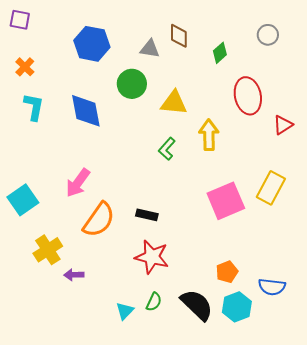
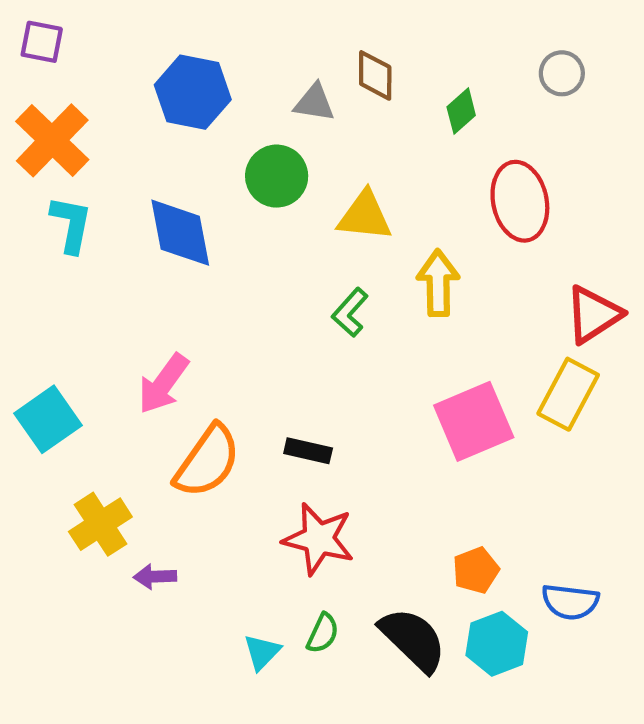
orange cross: (25, 67) -> (52, 140), size x1.8
red triangle: (283, 125) -> (593, 314), moved, size x1.4

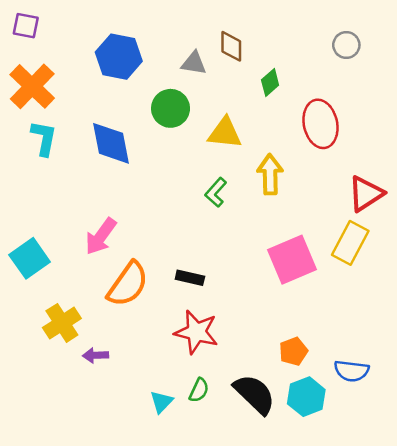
green diamond: (461, 111) -> (270, 83), moved

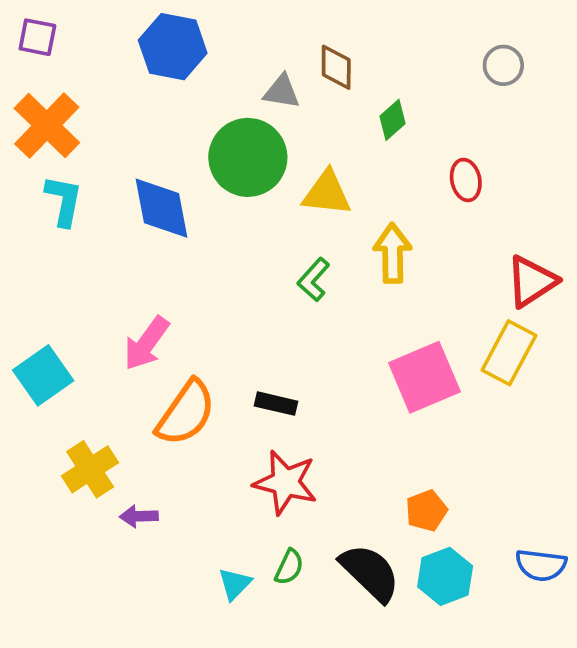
blue hexagon: (119, 57) -> (173, 47), moved
green circle: (171, 108) -> (248, 157), size x1.4
red ellipse: (320, 124) -> (466, 180), size x0.6
blue semicircle: (352, 371) -> (541, 565), moved

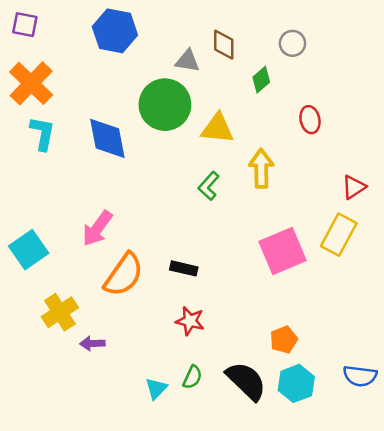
gray circle: (503, 65) -> (292, 43), moved
red triangle: (532, 281) -> (354, 187), size x0.7
red star: (285, 482) -> (190, 321), size x0.7

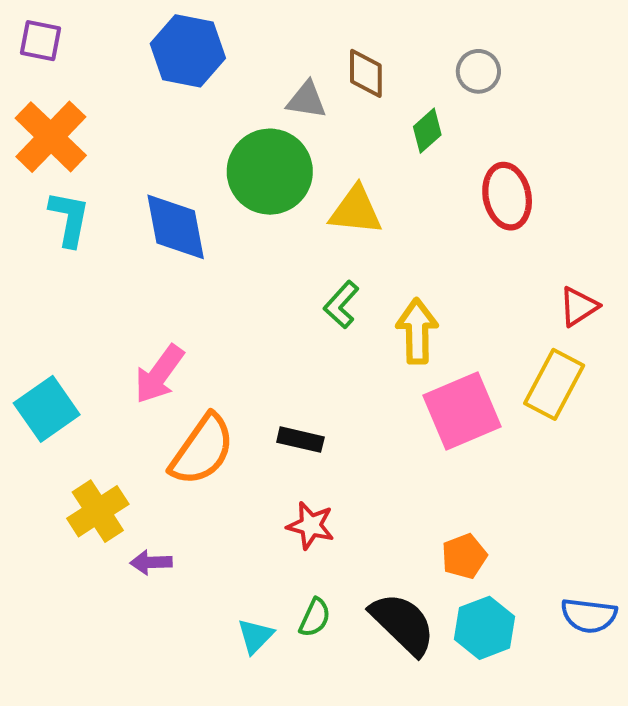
red ellipse: (310, 120) -> (507, 196), size x1.4
yellow arrow: (261, 168) -> (417, 331), moved

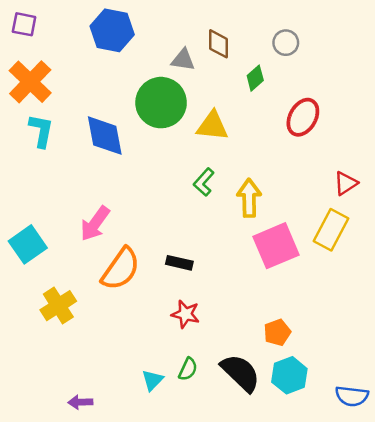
red ellipse: (507, 196) -> (303, 117), turned 42
purple arrow: (151, 562) -> (80, 402), moved
blue semicircle: (589, 616) -> (352, 396), moved

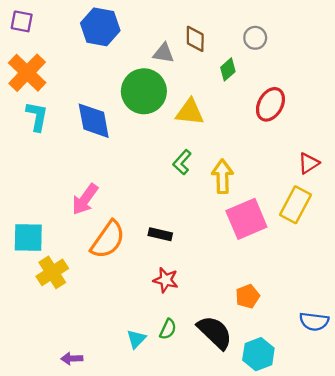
cyan square: (28, 244) -> (28, 237), moved, turned 36
cyan hexagon: (289, 375) -> (258, 354), moved
blue semicircle: (352, 396) -> (314, 321), moved

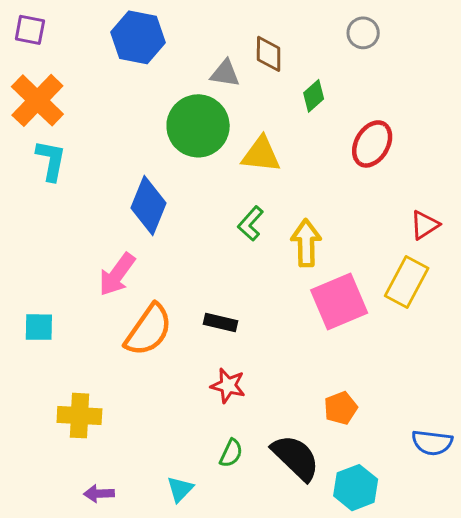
gray circle: (255, 38) -> (363, 33), moved
blue diamond: (94, 121) -> (149, 205), moved, turned 33
cyan square: (28, 237) -> (39, 327), size x0.7
yellow cross: (52, 272) -> (79, 416), moved, turned 36
cyan triangle: (136, 339) -> (180, 489), moved

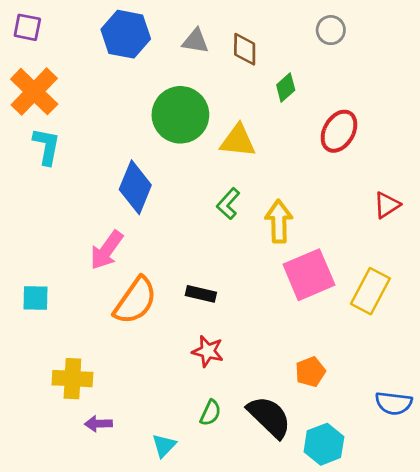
gray triangle: (225, 73) -> (195, 41), moved
yellow rectangle: (407, 282) -> (370, 291), moved
purple arrow: (99, 494) -> (98, 424), moved

